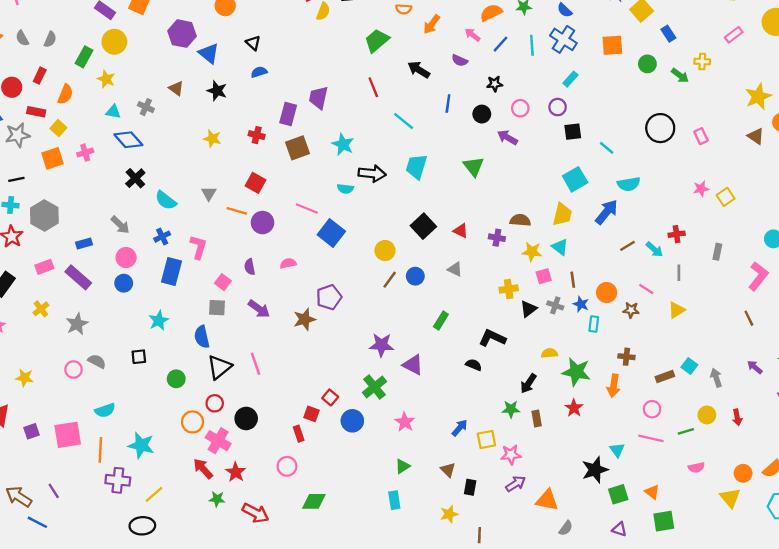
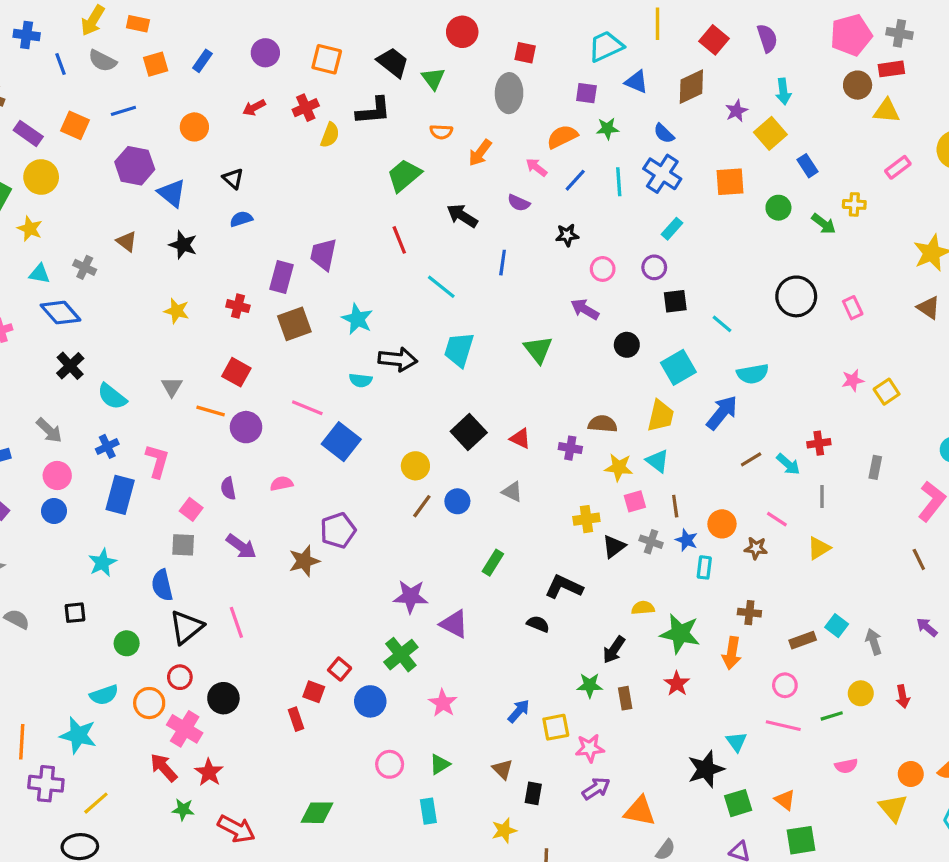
black circle: (482, 114) -> (627, 345), moved
cyan semicircle: (105, 410) -> (104, 695), moved
pink circle: (287, 466) -> (390, 764), moved

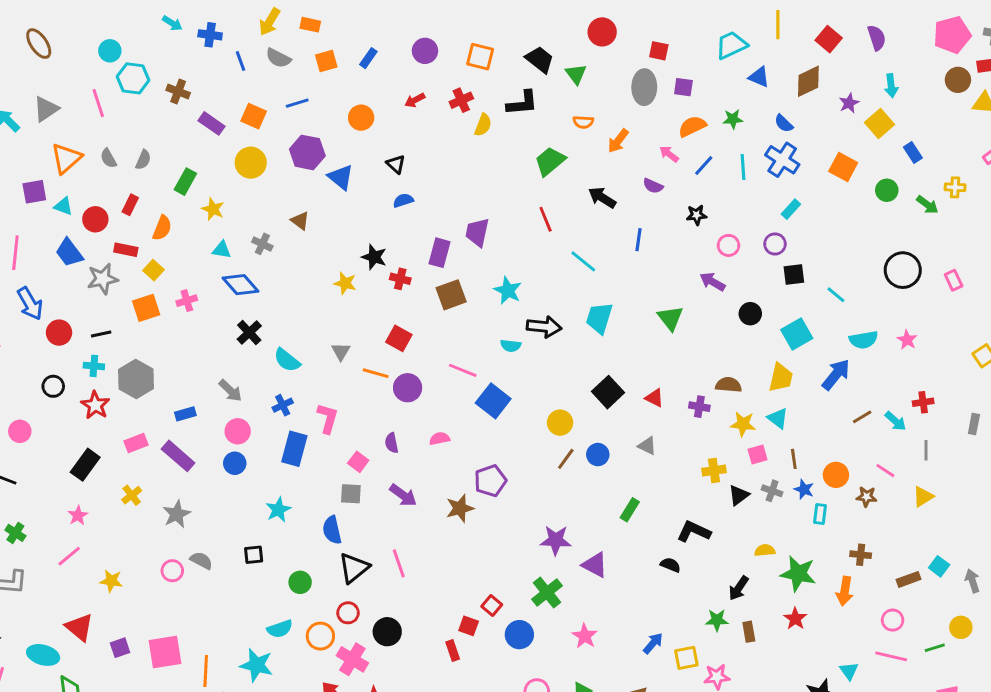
purple square: (586, 93) -> (683, 87), moved
yellow circle: (41, 177) -> (251, 163), moved
orange square: (730, 182) -> (843, 167), turned 32
black star: (183, 245) -> (374, 257), moved
pink star: (853, 380) -> (907, 340), moved, turned -30

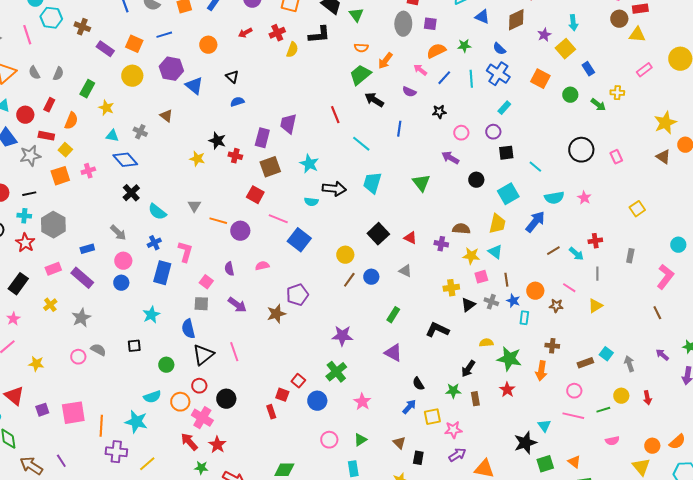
green trapezoid: (550, 161) -> (360, 75), moved
red square: (399, 338) -> (255, 195), moved
purple triangle: (595, 565) -> (393, 353), moved
black semicircle: (670, 565) -> (418, 384), moved, turned -144

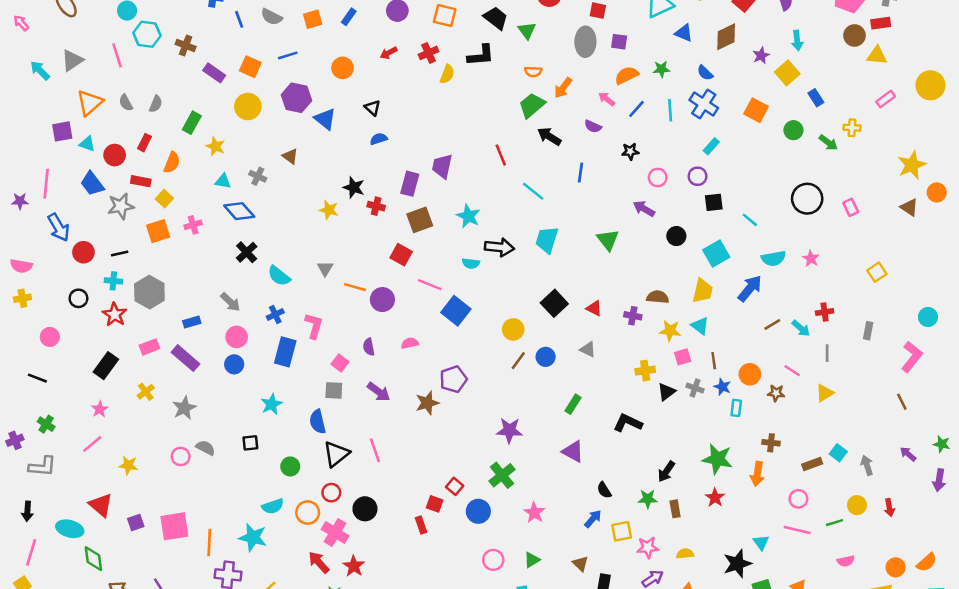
yellow semicircle: (486, 343) -> (685, 554), moved

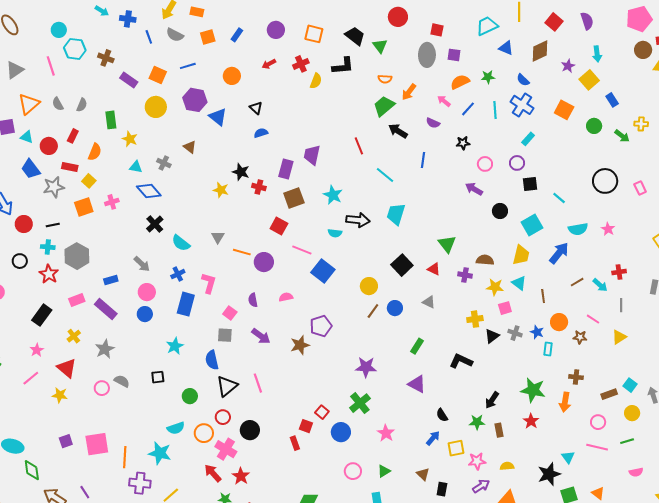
green rectangle: (192, 123) -> (111, 120), turned -36
green triangle: (608, 240) -> (447, 244), moved
brown line: (714, 361) -> (543, 296), moved
red triangle: (101, 505) -> (67, 368), moved
yellow circle: (857, 505) -> (632, 413), moved

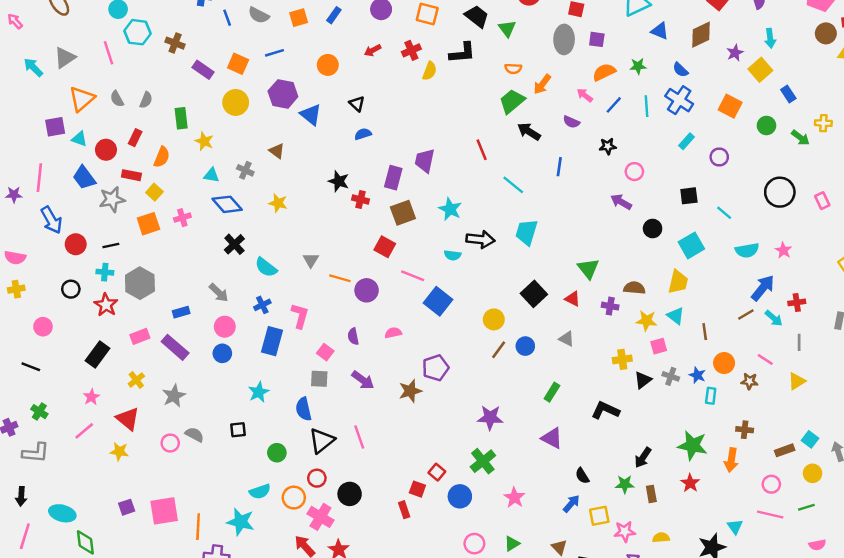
purple circle: (517, 163) -> (719, 157), moved
yellow star: (221, 190) -> (278, 203), moved
blue arrow: (559, 253) -> (763, 288), moved

